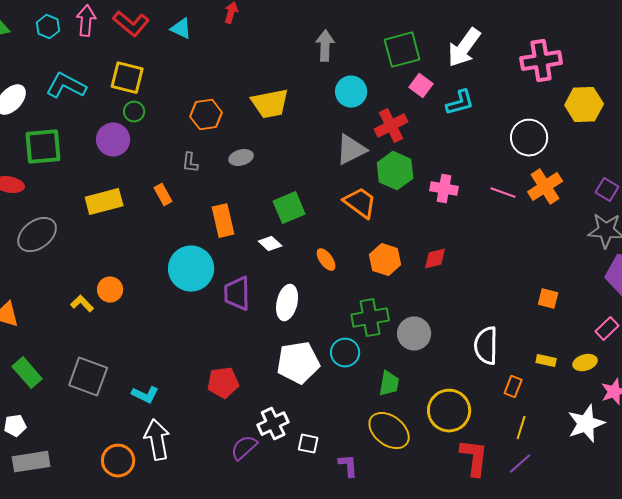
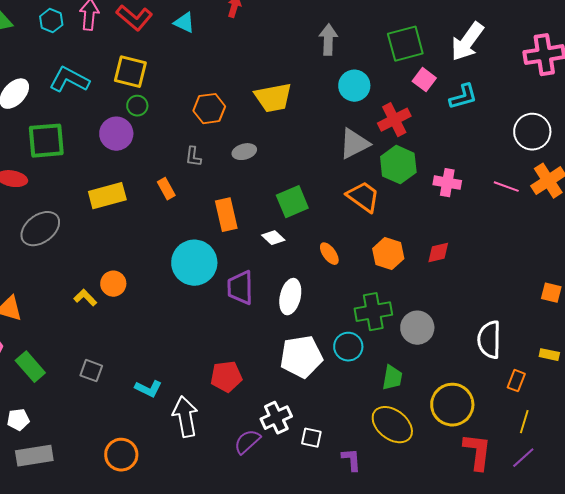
gray square: (88, 377) -> (91, 371), size x0.6
white arrow: (157, 440) -> (185, 417), moved

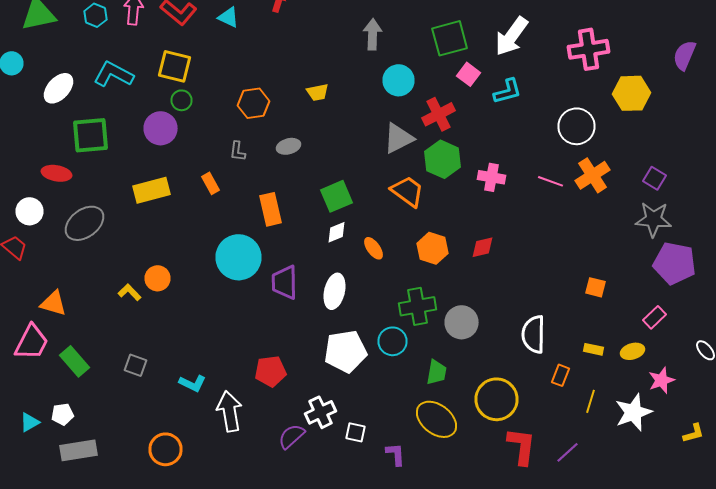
yellow trapezoid: (273, 98) -> (318, 92), size x0.6
white diamond: (273, 238) -> (336, 232), moved, turned -65
yellow line: (524, 422) -> (590, 401), moved

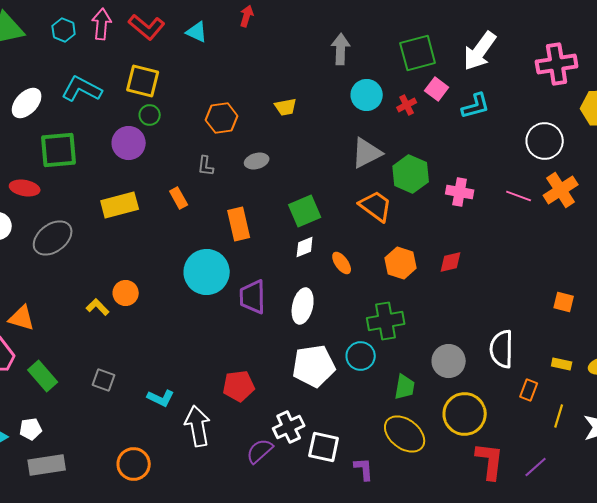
red cross: (438, 114) -> (407, 105), moved, size x0.6
gray circle: (462, 322) -> (449, 361), moved
white square: (356, 432) -> (324, 447), size x1.5

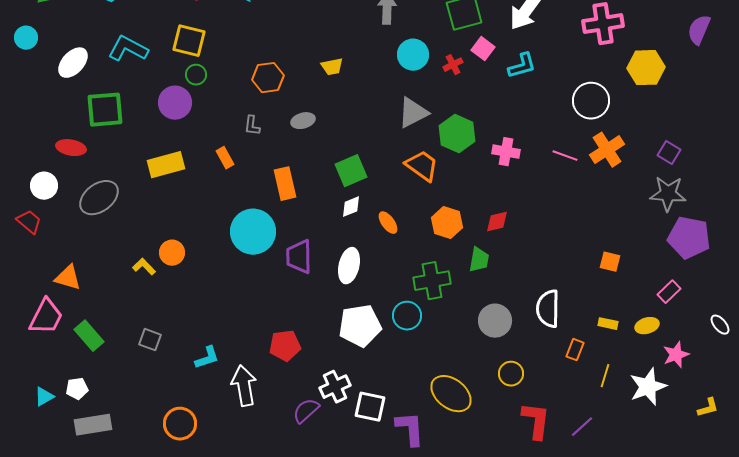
green trapezoid: (405, 387) -> (479, 260), moved
cyan L-shape: (161, 398) -> (207, 358), turned -44
yellow circle: (465, 414) -> (511, 374), size x0.6
purple L-shape: (364, 469) -> (410, 429), size x1.5

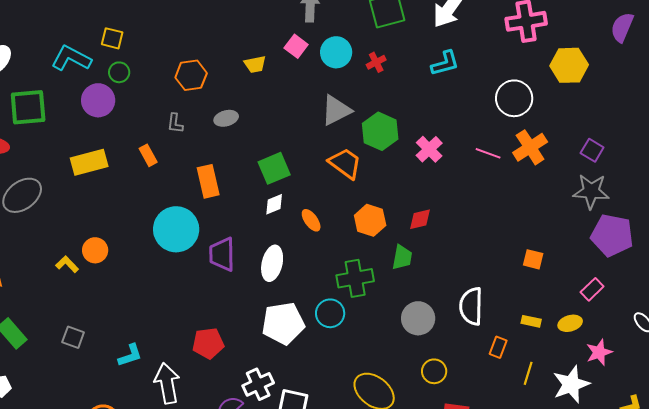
yellow square: (189, 41) -> (112, 38), size x0.7
cyan L-shape: (128, 49) -> (71, 58), moved
pink square: (483, 49) -> (296, 46), moved
pink cross: (506, 152) -> (429, 149), turned 36

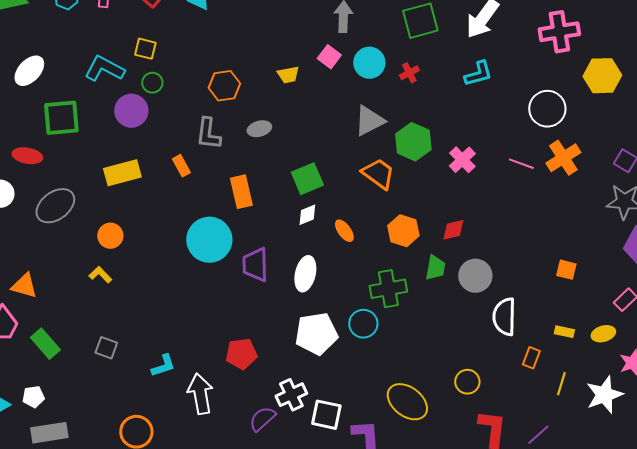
gray L-shape: (175, 123) -> (208, 134), size x1.6
orange circle: (95, 250) -> (110, 236), moved
gray circle: (418, 318) -> (475, 276), moved

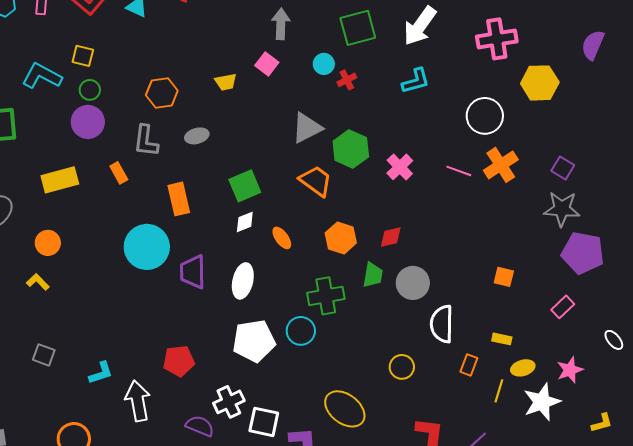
cyan circle: (369, 63) -> (324, 64), moved, size x0.7
purple circle: (131, 111) -> (88, 122), moved
yellow ellipse: (603, 334) -> (523, 368), moved
yellow circle: (467, 382) -> (402, 367), moved
purple semicircle: (262, 419) -> (200, 426), turned 64

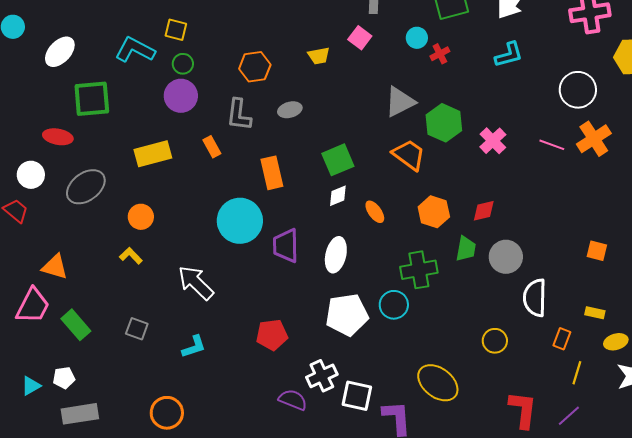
yellow line: (499, 391) -> (577, 373), moved
white arrow: (138, 401) -> (196, 283), moved, turned -36

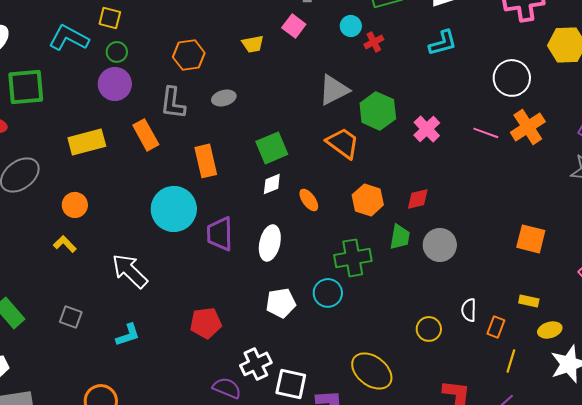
orange rectangle: (212, 147) -> (146, 135), size x1.4
orange square: (597, 251) -> (531, 239), size x1.4
white semicircle: (535, 298) -> (469, 310), moved, size x0.6
white pentagon: (347, 315) -> (281, 303), size x0.7

